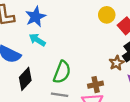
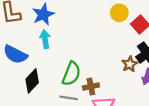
cyan arrow: (37, 40) -> (45, 39), turned 49
brown cross: (96, 85) -> (91, 86), moved

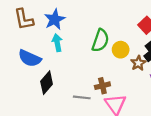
yellow circle: (119, 13) -> (121, 50), moved
green semicircle: (71, 74) -> (100, 40), moved

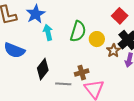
cyan arrow: (57, 43) -> (48, 32), moved
black diamond: (47, 83) -> (43, 69), moved

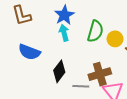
blue star: (36, 14) -> (64, 15), moved
brown cross: (82, 73) -> (100, 74), size x1.5

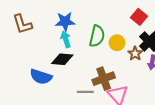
blue star: (64, 15) -> (65, 22), turned 30
blue semicircle: (29, 52) -> (41, 77), moved
black diamond: (59, 71) -> (62, 59), moved, turned 60

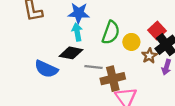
red square: (139, 17) -> (157, 30), moved
gray line: (85, 92) -> (94, 67), moved

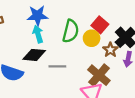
red square: (157, 30) -> (100, 25), moved
brown cross: (113, 79) -> (99, 75), moved, turned -30

